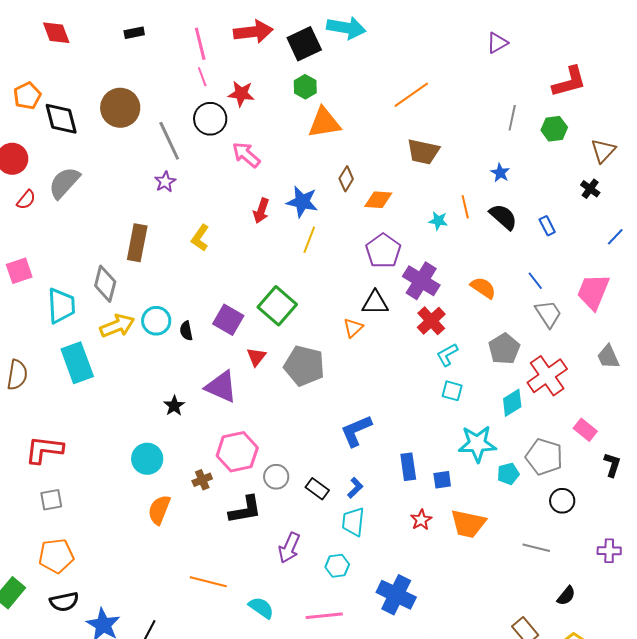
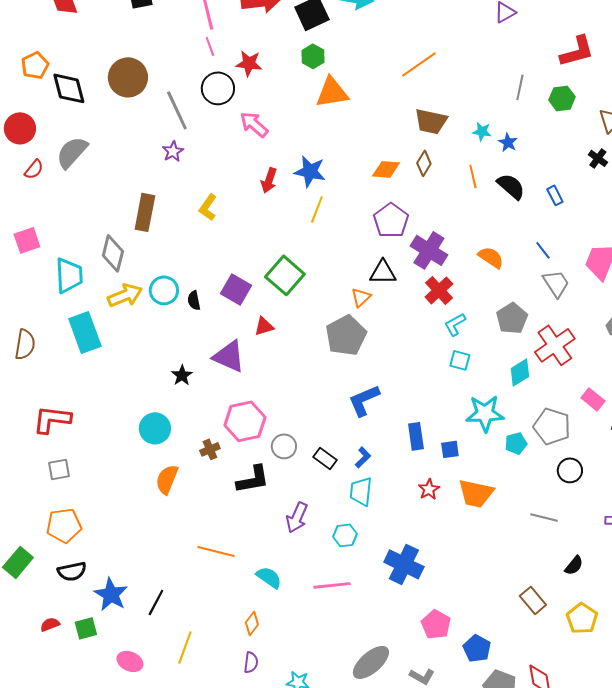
brown diamond: (346, 179) -> (424, 163), moved
cyan star: (438, 221) -> (482, 131), moved
red triangle: (256, 357) -> (264, 326), turned 35
gray pentagon: (304, 366) -> (346, 335), moved, turned 30

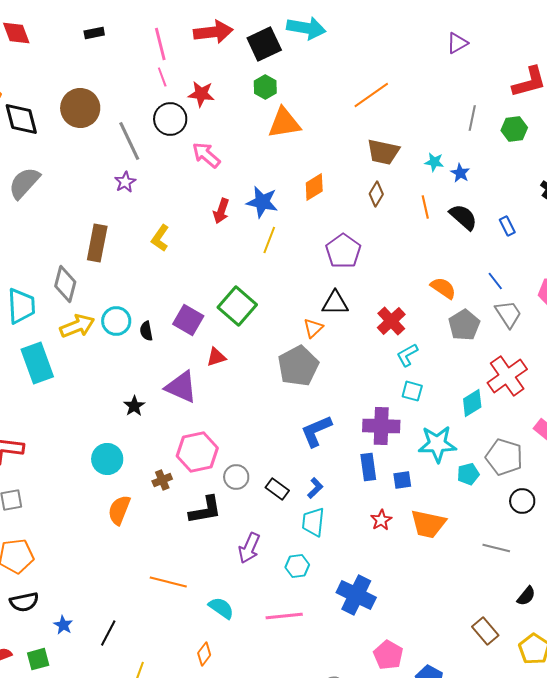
orange diamond: (386, 169) -> (314, 187), moved, turned -36
purple cross: (429, 250) -> (381, 426), moved, turned -30
gray pentagon: (512, 318) -> (464, 325), moved
blue star: (111, 594) -> (63, 625), size x0.6

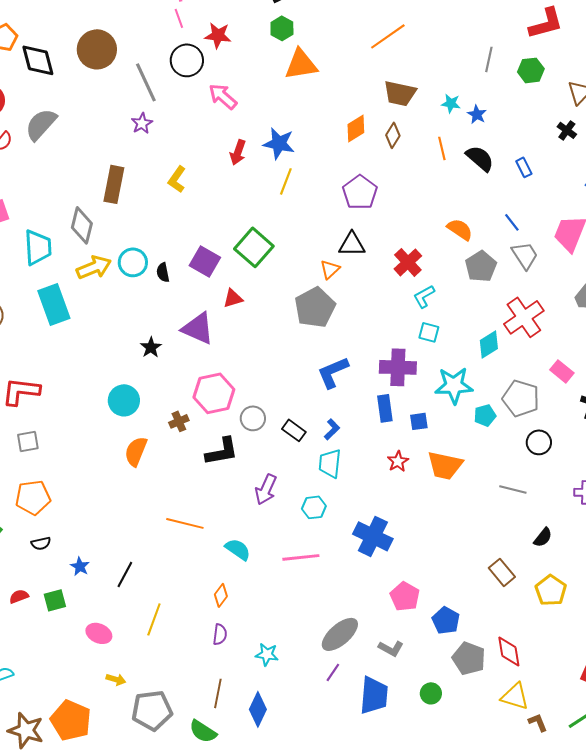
orange diamond: (314, 187) -> (356, 128), moved
black semicircle: (24, 602) -> (41, 543), size x0.7

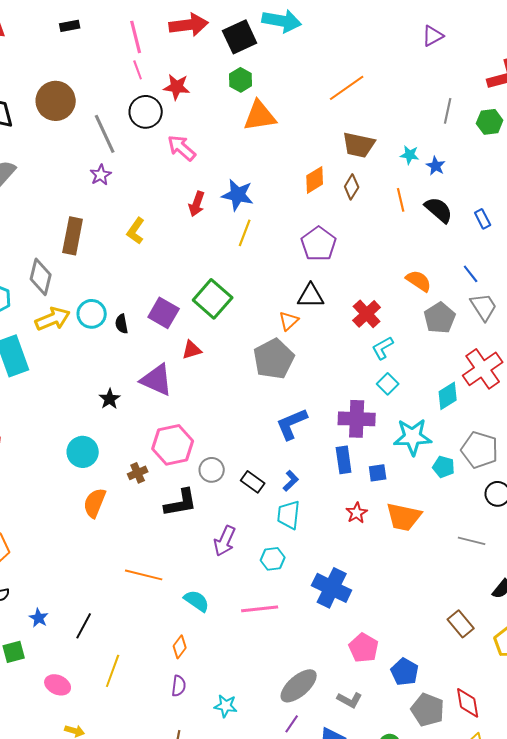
cyan square: (429, 332) -> (388, 384), turned 30
cyan pentagon: (485, 415) -> (444, 467), turned 30

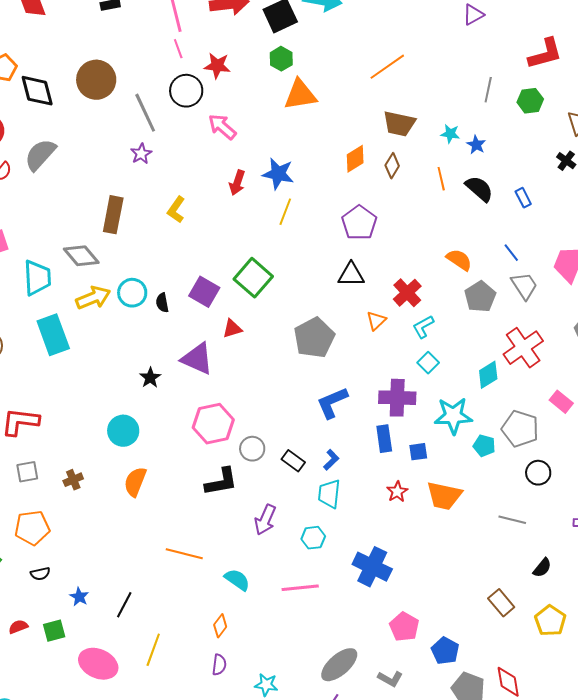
gray diamond: (41, 277) -> (81, 256), turned -54
orange triangle: (289, 321) -> (376, 321), moved
brown cross: (138, 473) -> (73, 480), moved
pink ellipse: (58, 685) -> (98, 664), size x1.5

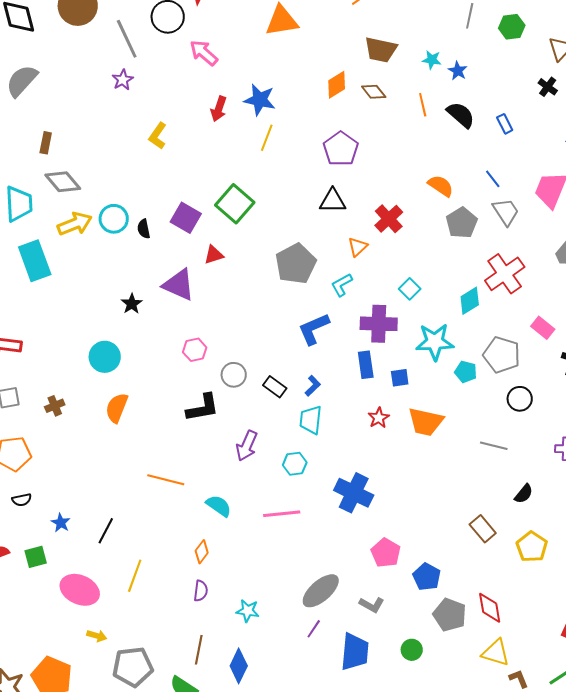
brown diamond: (392, 166) -> (374, 92), turned -70
brown rectangle: (113, 215) -> (46, 143), moved, size x0.6
cyan L-shape: (423, 327) -> (342, 285), moved
pink hexagon: (213, 424) -> (195, 350), size x0.6

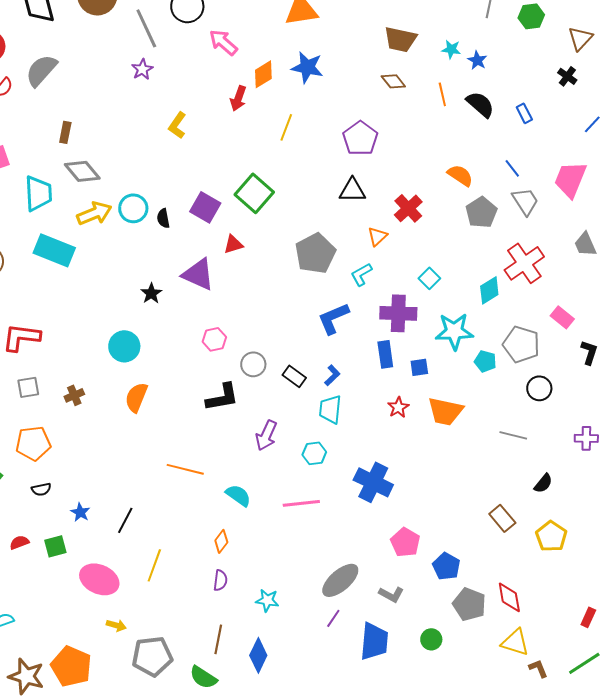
orange diamond: (337, 85) -> (263, 74), moved
blue star: (260, 100) -> (307, 67), moved
cyan rectangle: (35, 261) -> (54, 250), turned -48

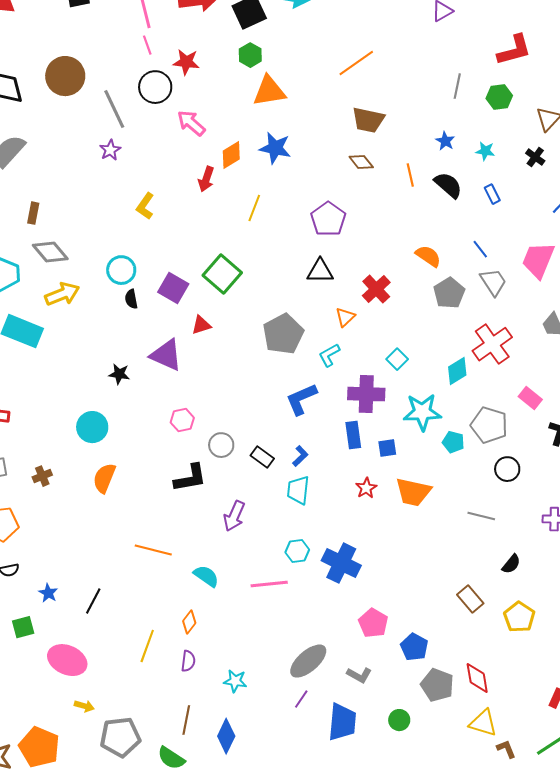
cyan star: (451, 49) -> (485, 151), moved
cyan circle: (133, 208) -> (121, 270), moved
black star: (151, 293) -> (119, 374), turned -30
cyan hexagon: (314, 453) -> (297, 551), moved
yellow line: (154, 565) -> (147, 646), moved

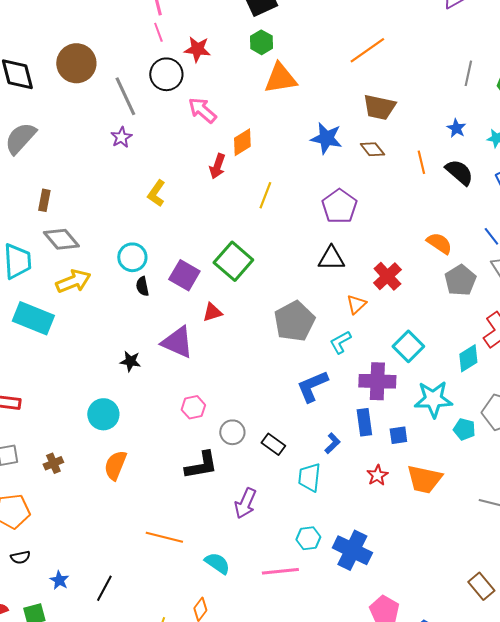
blue star: (275, 148) -> (326, 138), moved
cyan square: (397, 359) -> (408, 346), size x1.4
blue L-shape: (300, 456) -> (332, 443), moved

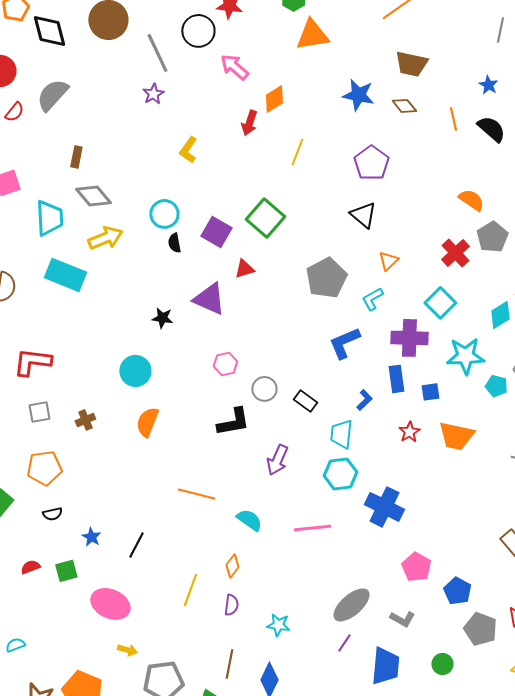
black triangle: (331, 258) -> (363, 215), turned 40
red cross: (387, 276) -> (455, 253), moved
cyan hexagon: (308, 538) -> (340, 474), moved, size x1.4

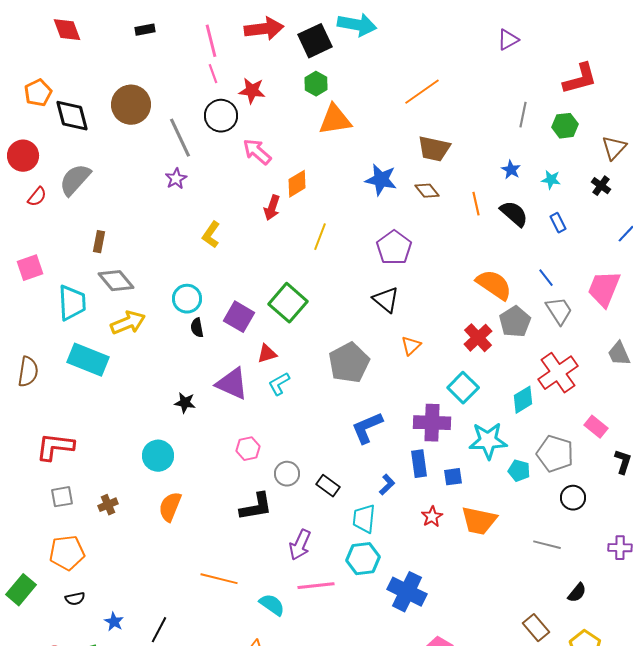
orange semicircle: (471, 200) -> (494, 285), size x1.4
cyan L-shape: (372, 299) -> (279, 384), moved
pink line: (312, 528) -> (316, 586), moved

